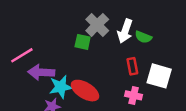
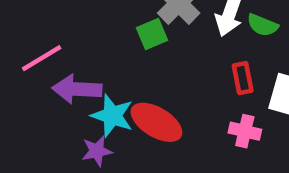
green square: (83, 42) -> (152, 34), turned -35
cyan star: (61, 87) -> (112, 116), turned 30

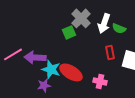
pink line: (42, 58) -> (13, 54), moved
pink cross: (245, 131) -> (100, 81), moved

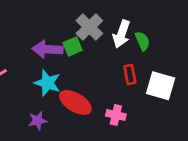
green semicircle: (119, 28) -> (142, 41), turned -136
purple arrow: (35, 57) -> (47, 49), moved
cyan star: (51, 69) -> (47, 83), moved

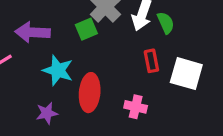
purple arrow: (47, 49) -> (33, 32), moved
red ellipse: (75, 102) -> (90, 93), turned 64

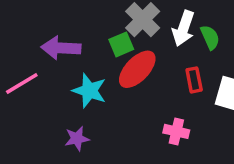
red ellipse: (90, 93) -> (137, 69), moved, turned 39

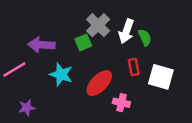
red ellipse: (137, 69) -> (99, 83), moved
purple star: (77, 139) -> (27, 108), moved

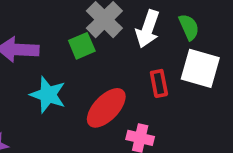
green semicircle: (145, 37) -> (189, 27), moved
white square: (161, 77) -> (200, 68), moved

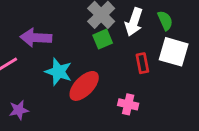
green square: (82, 46) -> (103, 39), moved
red ellipse: (106, 108) -> (84, 86), moved

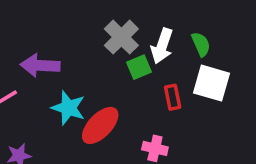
green square: (103, 39) -> (139, 67), moved

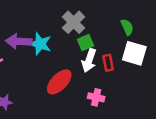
white arrow: (162, 46) -> (89, 60), moved
cyan star: (68, 108) -> (40, 44), moved

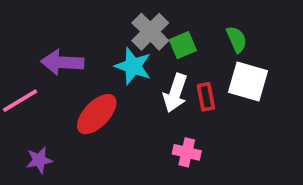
green square: (85, 43) -> (183, 45), moved
cyan star: (40, 44) -> (133, 66), moved
red ellipse: (59, 82) -> (97, 114), moved

